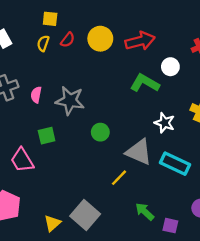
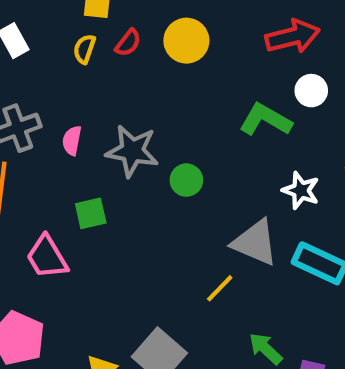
red arrow: (140, 41) -> (293, 36), moved
green circle: (100, 132) -> (186, 180), moved

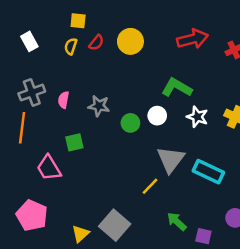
white circle: (311, 91) -> (157, 116), moved
gray star: (132, 151) -> (99, 106), size x0.7
white star: (301, 190) -> (197, 117), moved
gray triangle: (255, 243) -> (171, 159), turned 44

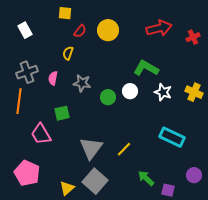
yellow semicircle: (71, 46) -> (68, 53), moved
gray triangle: (171, 159) -> (91, 148), moved

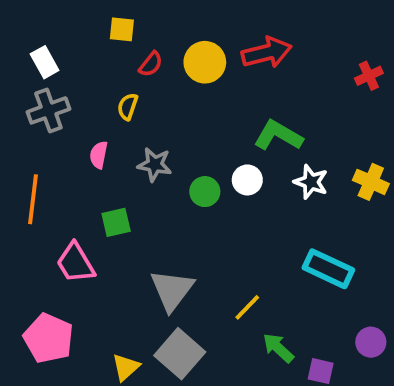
red arrow: (159, 28) -> (267, 53), moved
gray cross: (27, 72) -> (48, 110), moved
yellow line: (124, 149) -> (247, 307), moved

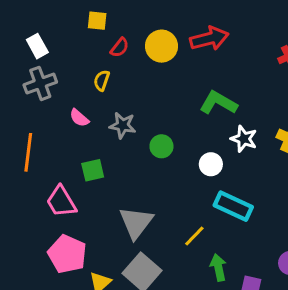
pink semicircle: (99, 155) -> (79, 118), turned -60
white circle: (247, 180) -> (211, 164), moved
cyan rectangle: (328, 269) -> (233, 206), moved
pink pentagon: (48, 338) -> (67, 254), moved
green arrow: (278, 348) -> (218, 267), turned 35

